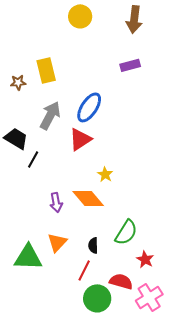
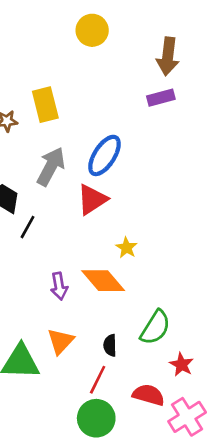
brown arrow: (134, 19) -> (168, 56), moved
green circle: (97, 298) -> (96, 418), moved

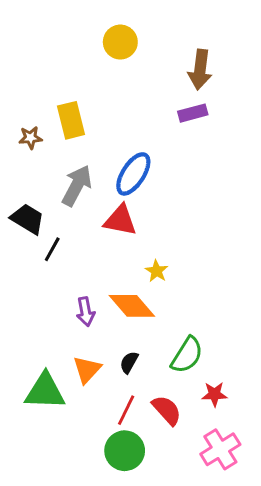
red triangle: (92, 199) -> (120, 220), turned 44
black semicircle: (110, 345) -> (129, 362), moved, turned 30
red star: (182, 365) -> (215, 394), turned -30
red semicircle: (149, 395) -> (167, 410), moved, turned 32

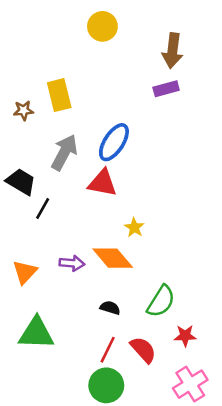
purple arrow: (86, 312) -> (72, 263), turned -75
black semicircle: (129, 362) -> (110, 308), turned 78
orange triangle: (87, 370) -> (25, 272), moved

